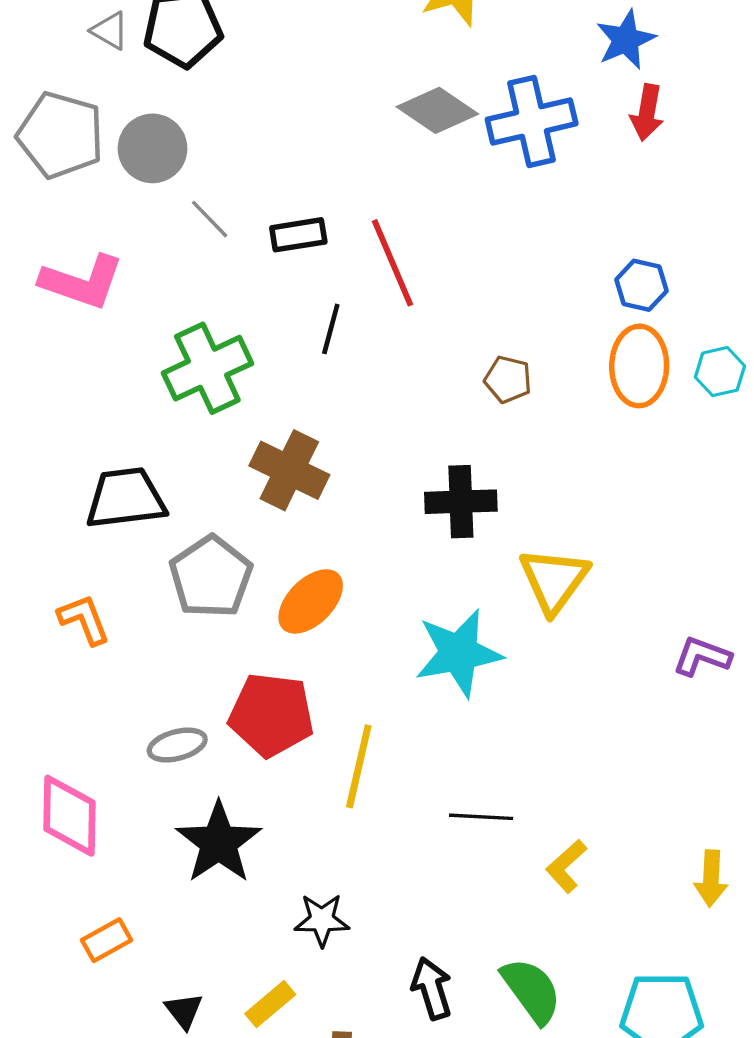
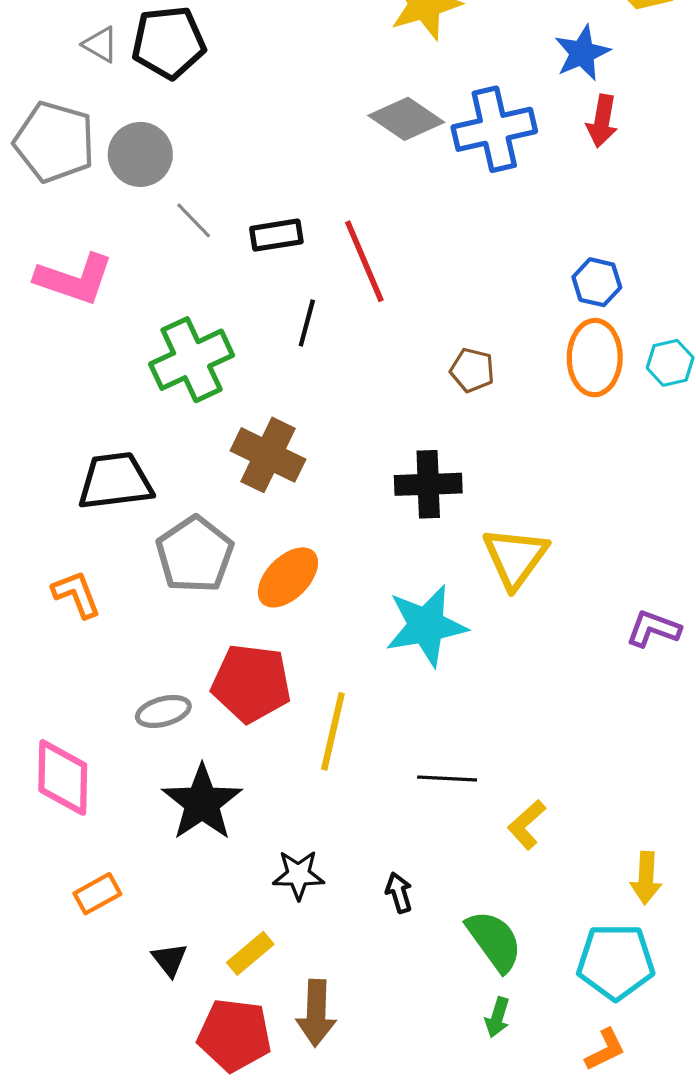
yellow arrow: (711, 878) -> (646, 878), moved
black arrow: (432, 988) -> (399, 893), moved, size x0.7

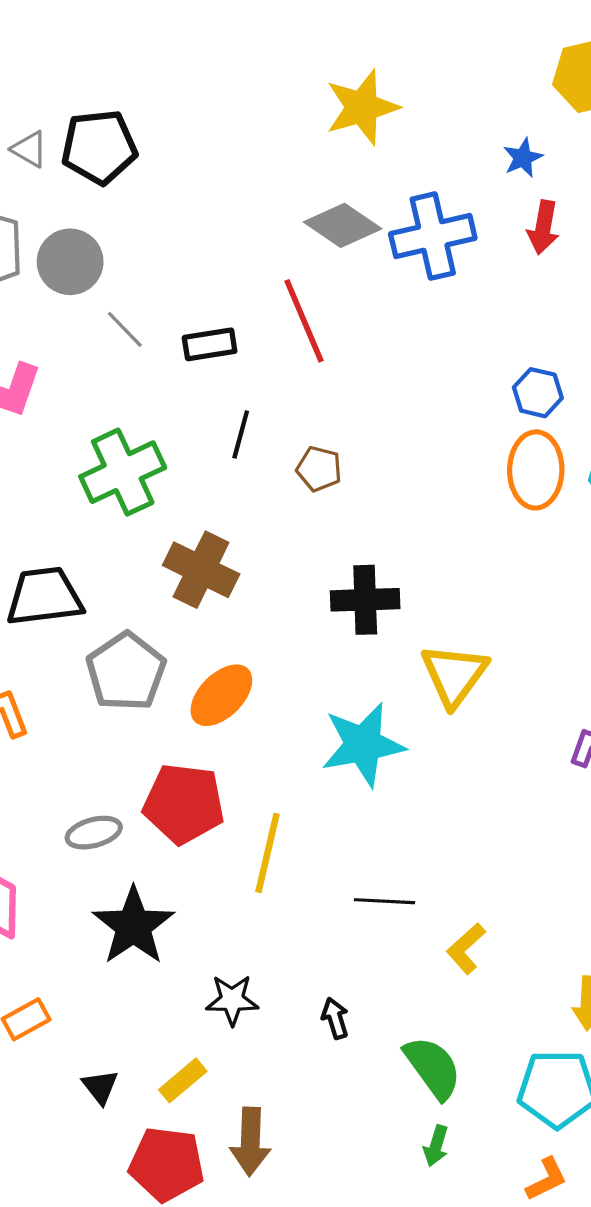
blue star: (582, 53) -> (523, 158), size x0.7
red line: (364, 261) -> (304, 321), moved
brown pentagon: (472, 370) -> (319, 469), moved

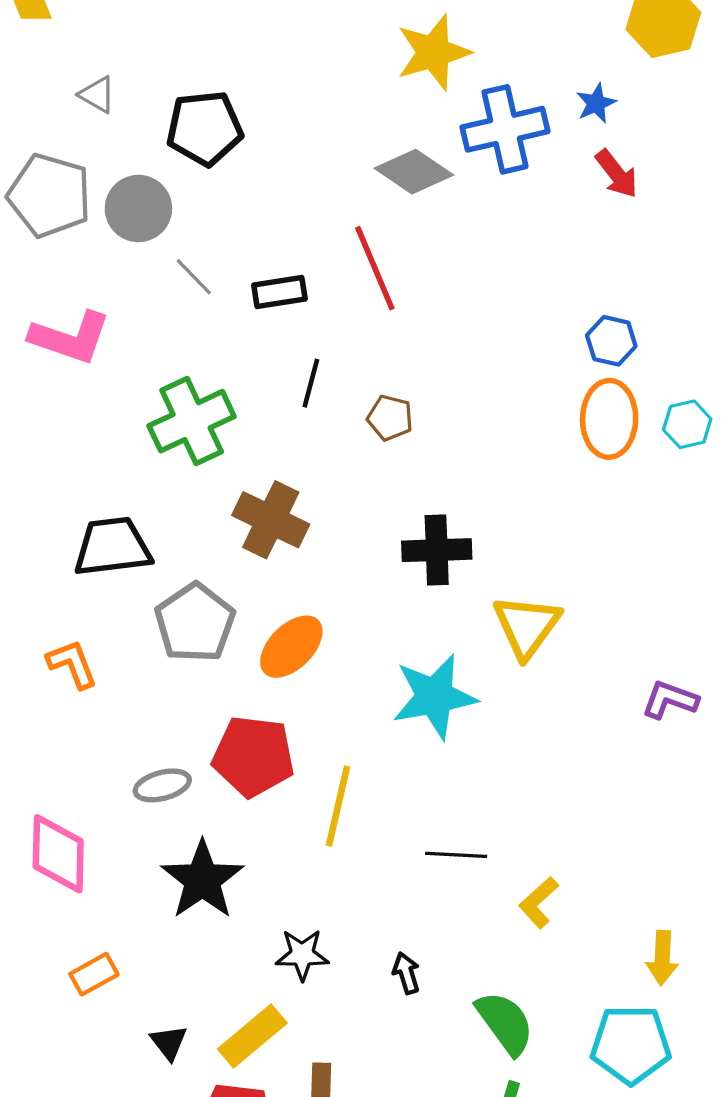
black pentagon: (99, 147) -> (205, 128), moved
red arrow: (543, 227) -> (617, 174), turned -48
blue cross: (433, 236) -> (505, 129), moved
yellow rectangle: (183, 1080) -> (252, 1036), size x1.4

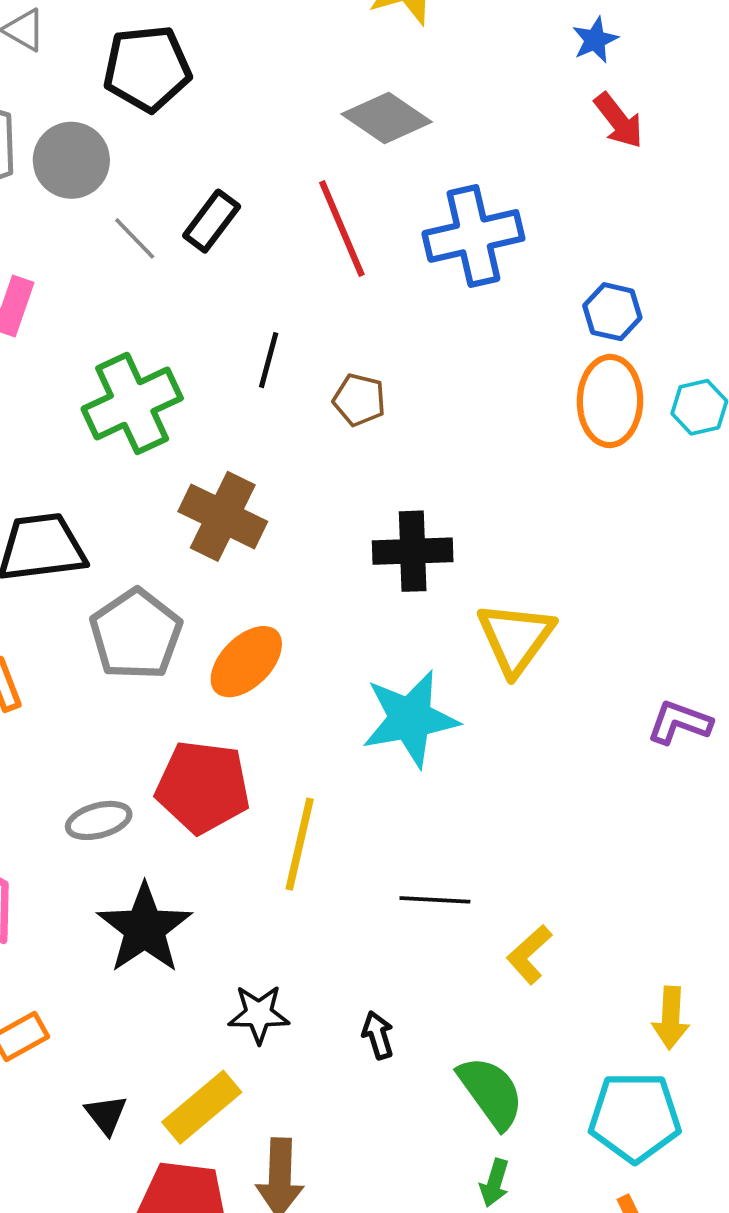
blue cross: (505, 129) -> (473, 236), moved
black rectangle: (279, 292) -> (212, 221), moved, turned -44

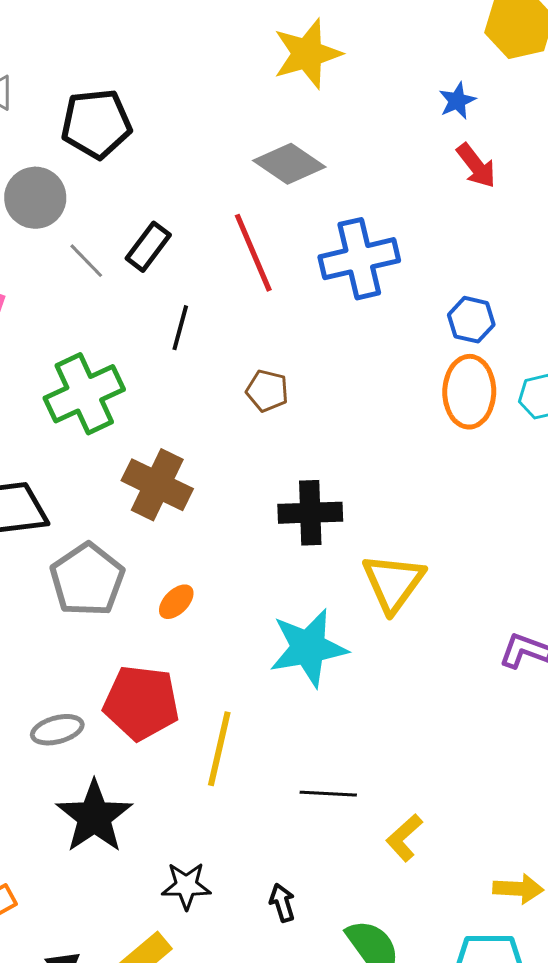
black line: (269, 360) -> (180, 328), moved
orange ellipse: (246, 662) -> (176, 602), size x0.6
yellow arrow: (671, 1018) -> (518, 889), turned -90

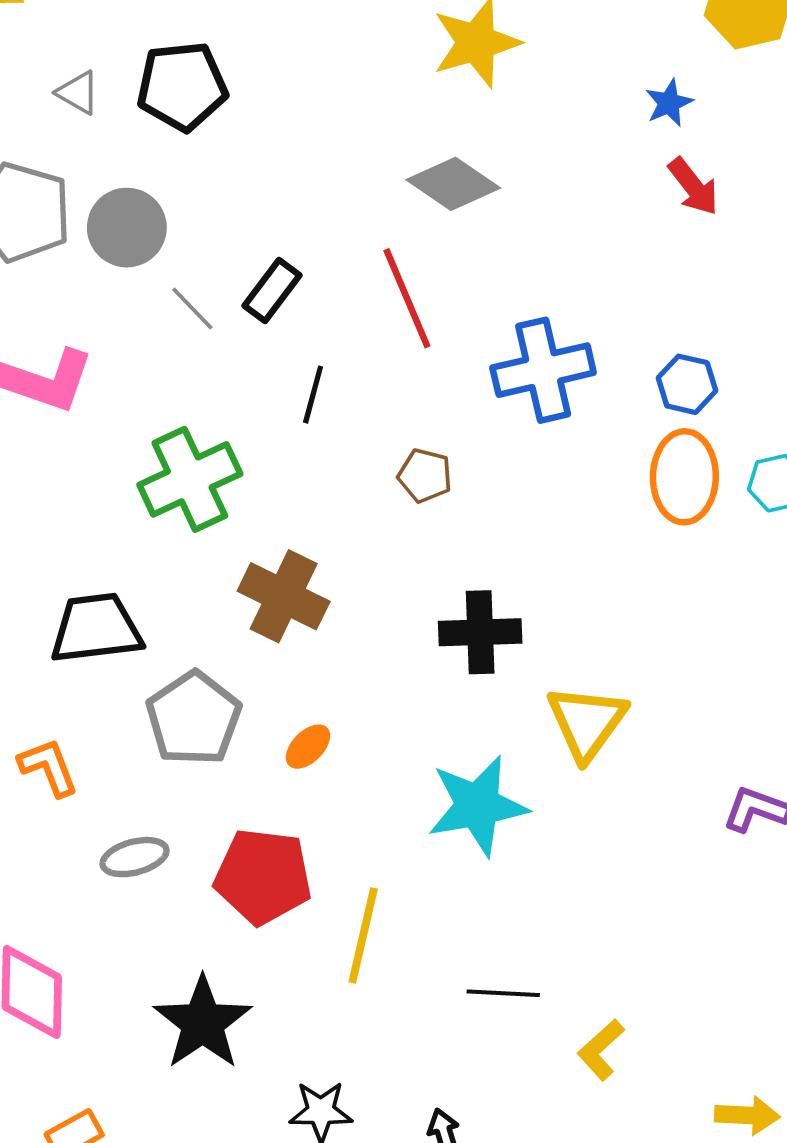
black pentagon: (96, 124) -> (182, 86), moved
blue cross: (359, 259) -> (543, 370), moved
gray ellipse: (57, 730) -> (135, 857), moved

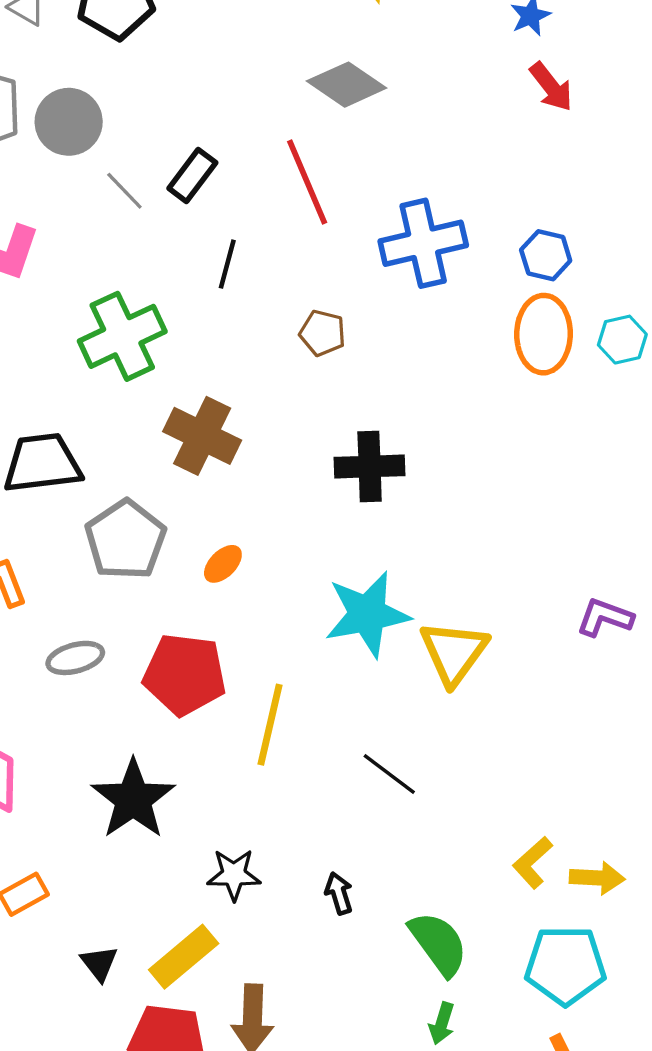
yellow triangle: (587, 722) -> (454, 653), moved
black line: (503, 993) -> (389, 774), turned 34
yellow L-shape: (601, 1050) -> (533, 863), moved

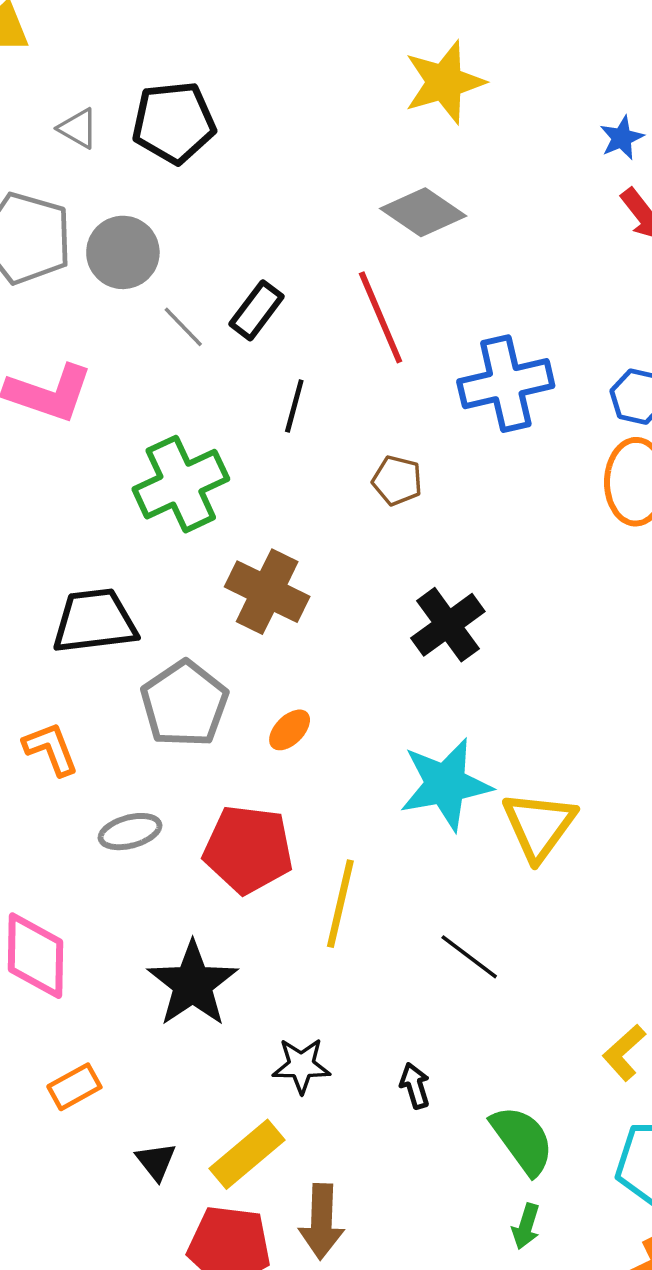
black cross: (370, 466) -> (448, 625), turned -34

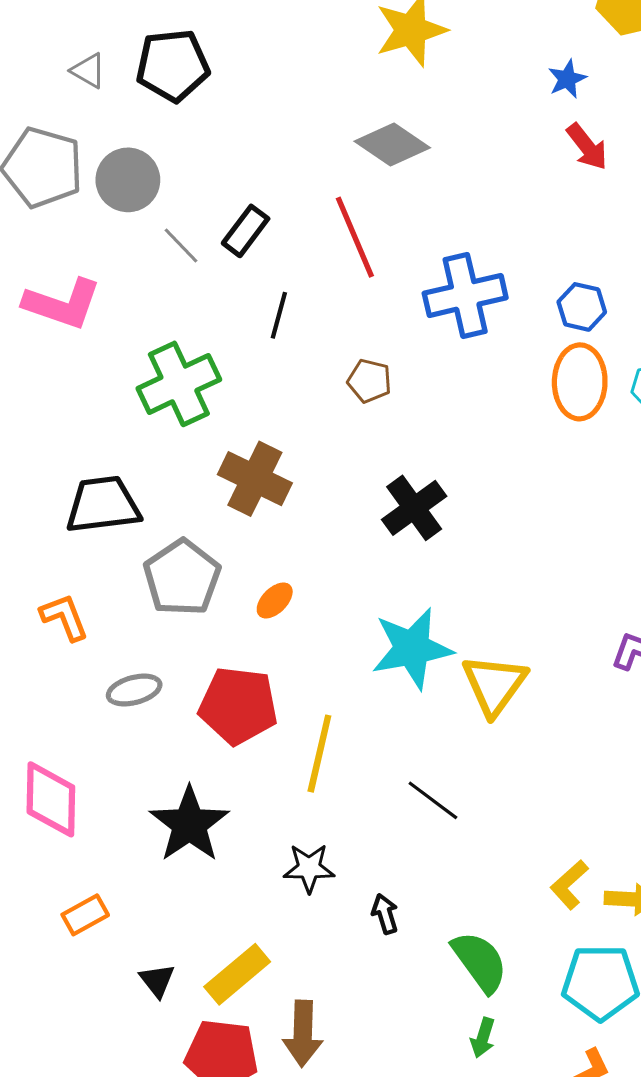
black star: (301, 1066) -> (309, 868), moved

